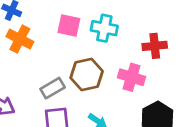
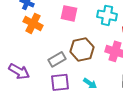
cyan cross: (104, 28) -> (107, 15), moved

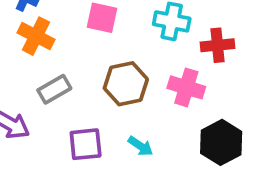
gray rectangle: (57, 59) -> (54, 89), moved

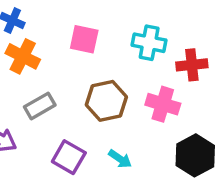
purple square: (86, 144) -> (69, 157), turned 36

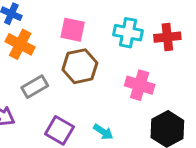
red cross: (192, 65) -> (167, 37), moved
brown hexagon: (106, 101) -> (80, 66), moved

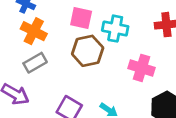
cyan cross: (128, 33) -> (115, 29), moved
gray rectangle: (35, 87) -> (35, 63), moved

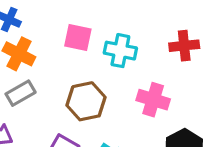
brown hexagon: (88, 51) -> (86, 101), moved

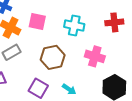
pink square: (78, 38) -> (37, 21), moved

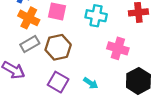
brown hexagon: (53, 57) -> (58, 47), moved

